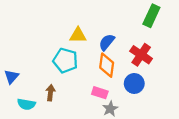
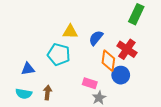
orange diamond: (107, 65) -> (108, 61), moved
blue triangle: (11, 77) -> (28, 69), moved, turned 40
brown arrow: (50, 93) -> (47, 93), moved

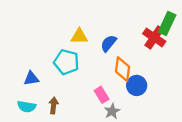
green rectangle: (136, 14) -> (167, 23), moved
red cross: (127, 49) -> (154, 37), moved
pink rectangle: (90, 83) -> (102, 95), turned 40

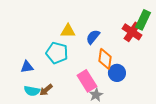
pink rectangle: (102, 95) -> (87, 81), size x1.5
brown arrow: (54, 105) -> (46, 90), turned -136
cyan semicircle: (27, 107) -> (32, 91), moved

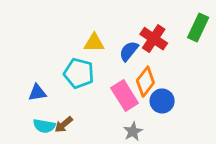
red cross: (132, 32) -> (154, 39), moved
orange diamond: (105, 59) -> (145, 82), turned 30
pink rectangle: (87, 81) -> (125, 95), moved

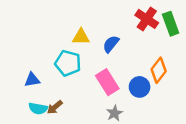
green rectangle: (198, 27) -> (171, 24), turned -45
red cross: (154, 39) -> (147, 19), moved
orange diamond: (145, 82) -> (159, 70), moved

